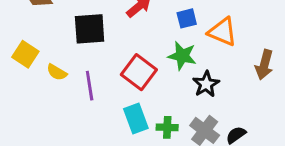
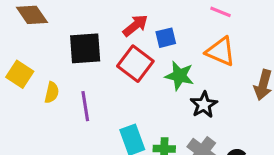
blue square: (187, 18) -> (166, 38), moved
yellow semicircle: (57, 72) -> (52, 92), turned -108
red square: (139, 72) -> (135, 64), moved

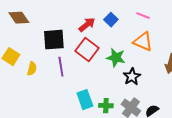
blue square: (166, 38) -> (111, 20), moved, turned -32
purple line: (85, 106) -> (61, 67), moved

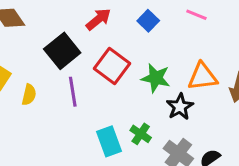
red arrow: (87, 25) -> (98, 19), moved
black square: (54, 40) -> (62, 51), turned -35
orange triangle: (143, 42) -> (203, 77), moved, turned -30
green cross: (106, 106) -> (141, 134), moved, turned 32

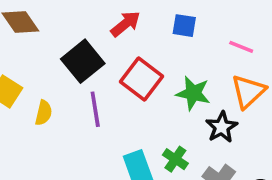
pink line: (196, 15) -> (241, 47), moved
blue square: (148, 21) -> (184, 26), turned -35
orange triangle: (203, 77) -> (248, 91), turned -36

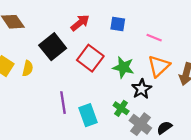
purple line: (95, 109) -> (63, 103), moved
yellow semicircle: (44, 113) -> (28, 68), moved
green cross: (175, 159) -> (121, 108), moved

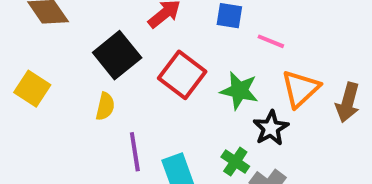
pink line: (154, 38) -> (271, 41), moved
yellow semicircle: (28, 68) -> (105, 106), moved

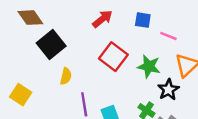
black square: (117, 55) -> (51, 44), moved
yellow square: (32, 89) -> (21, 95), moved

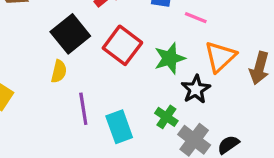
black square: (51, 44) -> (70, 34), moved
green star: (149, 66) -> (170, 58), turned -30

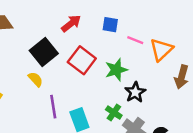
orange triangle: (220, 57) -> (161, 50), moved
yellow semicircle: (59, 71) -> (35, 79), turned -56

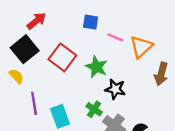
red arrow: (71, 23) -> (36, 21), moved
green star: (116, 70) -> (96, 67), turned -30
black star: (135, 92) -> (115, 89), turned -30

